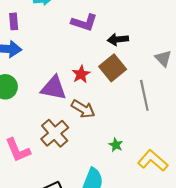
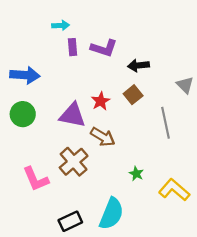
purple rectangle: (14, 21) -> (72, 47), moved
brown square: (113, 68) -> (133, 95), size x0.7

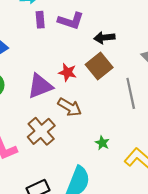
brown square: (133, 95) -> (99, 66), size x1.4
red star: (101, 101) -> (68, 72), turned -30
purple triangle: (72, 115) -> (40, 86), turned -32

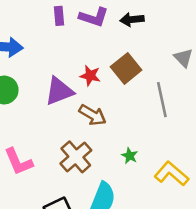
black arrow: (104, 38) -> (132, 19), moved
brown cross: (41, 131) -> (76, 157), moved

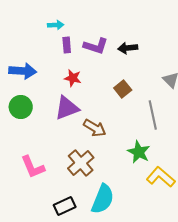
brown square: (126, 68) -> (123, 89), size x0.7
red star: (90, 76) -> (73, 78), moved
green star: (130, 156) -> (139, 152), moved, size x1.6

